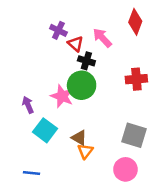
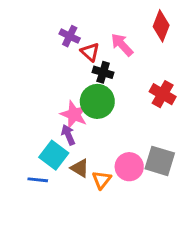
red cross: (136, 79) -> (163, 94), turned 35
purple arrow: (28, 105) -> (68, 135), moved
brown triangle: (79, 138) -> (80, 168), moved
pink circle: (125, 169) -> (129, 167), moved
blue line: (32, 173) -> (38, 180), moved

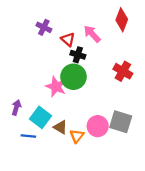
purple cross: (70, 36) -> (44, 27), moved
purple arrow: (68, 135) -> (16, 107), moved, turned 40

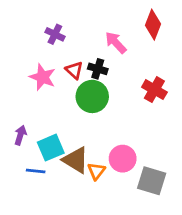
red triangle: (68, 39) -> (74, 70), moved
pink star: (56, 87) -> (42, 77), moved
cyan square: (41, 117) -> (51, 148), turned 30
gray square: (121, 122) -> (152, 181), moved
brown triangle: (60, 127) -> (76, 160), size x1.5

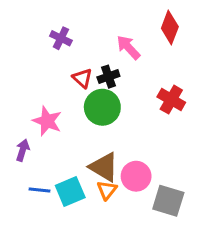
black cross: (98, 69) -> (108, 77), turned -36
pink star: (42, 77) -> (47, 121), moved
cyan square: (51, 148) -> (70, 192), moved
brown triangle: (76, 160) -> (104, 167), moved

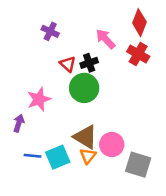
red cross: (171, 100) -> (138, 54), moved
pink star: (47, 121) -> (39, 99), turned 30

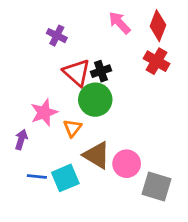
pink arrow: (105, 39) -> (119, 23), moved
red triangle: (68, 64) -> (77, 73), size x1.5
orange triangle: (88, 156) -> (72, 128), moved

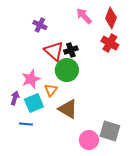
pink circle: (127, 164) -> (89, 140), moved
cyan square: (65, 178) -> (34, 103), moved

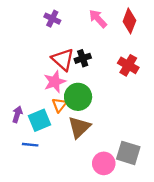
purple cross: (40, 25) -> (52, 19), moved
red cross: (110, 43) -> (128, 65), moved
green circle: (67, 70) -> (78, 97), moved
pink star: (31, 79) -> (55, 82), moved
brown triangle: (68, 109) -> (79, 127), turned 45

